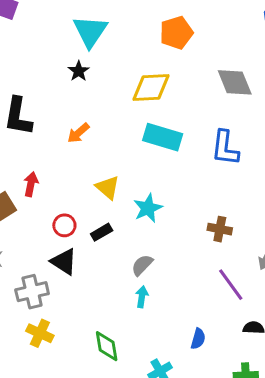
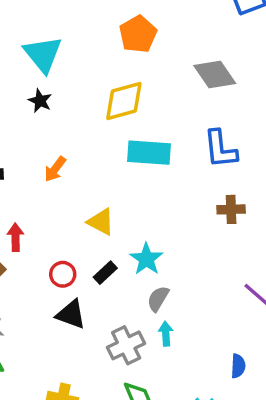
cyan star: (148, 208) -> (146, 259), moved
brown cross: (220, 229) -> (231, 209), moved
gray cross: (32, 292) -> (126, 345), moved

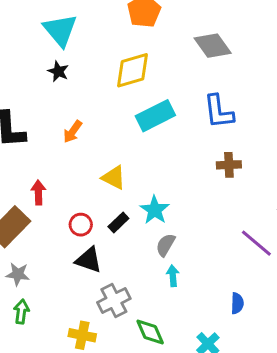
cyan rectangle: (149, 153) -> (155, 116), turned -30
gray cross: (126, 345) -> (114, 301), moved

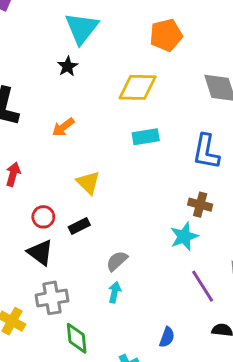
cyan rectangle: (155, 116) -> (146, 137), size x0.7
cyan star: (155, 210) -> (184, 236), moved

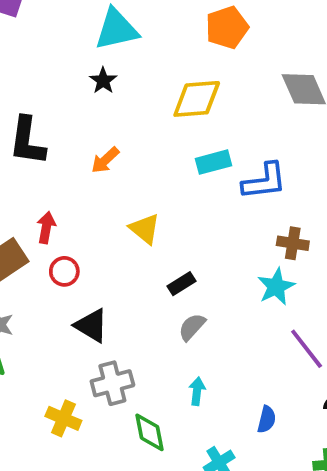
cyan triangle: (82, 28) -> (116, 29), turned 45
blue L-shape: (206, 152) -> (264, 181), moved, turned -102
red circle: (43, 217) -> (64, 271), moved
black rectangle: (79, 226) -> (181, 284), moved
cyan arrow: (115, 292) -> (197, 391), moved

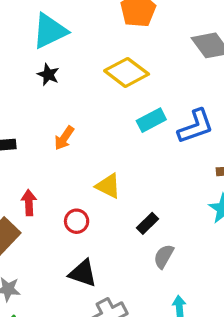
yellow diamond: (197, 99) -> (127, 72), turned 54
red circle: (64, 271) -> (77, 221), moved

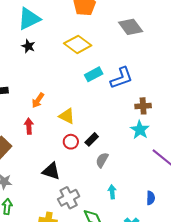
orange arrow: (64, 138) -> (38, 100), moved
red arrow: (29, 203) -> (29, 126), moved
red circle: (77, 221) -> (71, 142), moved

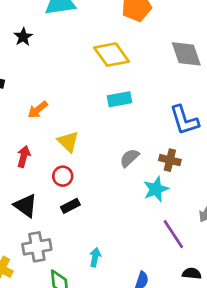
black star: (28, 46) -> (23, 37), moved
blue L-shape: (121, 78) -> (184, 120), moved, turned 75
red arrow: (29, 126) -> (24, 156), moved
black rectangle: (92, 139) -> (70, 206), moved
gray semicircle: (102, 160) -> (129, 158), moved

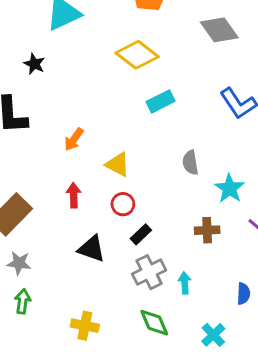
gray semicircle: (129, 158) -> (190, 163), turned -40
brown cross: (170, 160) -> (207, 230), moved
gray cross: (37, 247) -> (149, 272), moved

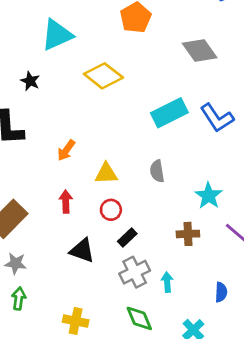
yellow diamond: (137, 55) -> (103, 76), moved
cyan rectangle: (160, 101) -> (169, 113), moved, size x1.4
gray semicircle: (190, 163) -> (157, 171), moved
yellow triangle: (118, 165) -> (106, 173), turned -30

